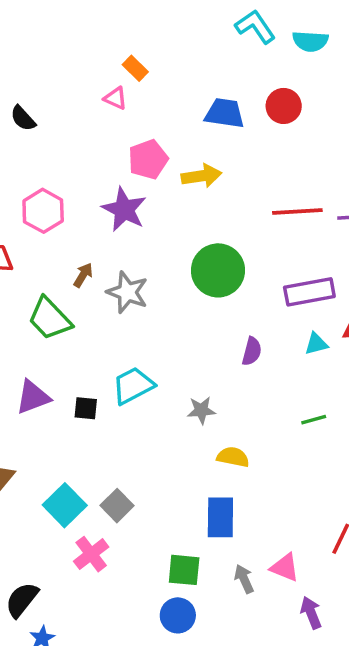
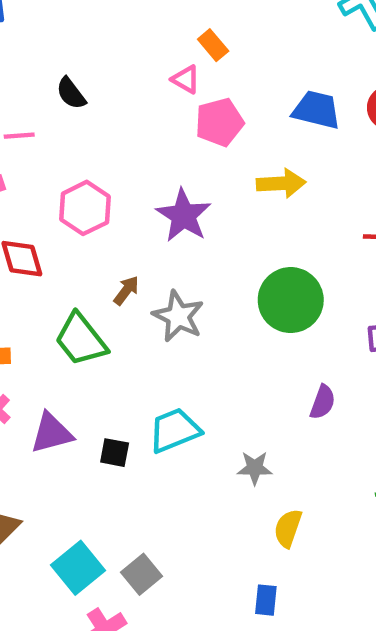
pink pentagon: (148, 159) -> (219, 122), moved
yellow semicircle: (233, 457) -> (288, 528), turned -88
blue rectangle: (220, 517) -> (266, 600), size x0.6

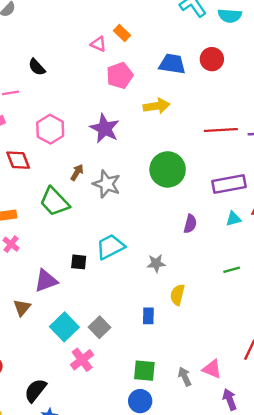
orange rectangle: (213, 45) -> (122, 33), moved
pink triangle: (186, 79) -> (98, 44), moved
purple triangle: (52, 433) -> (46, 281), moved
blue rectangle: (266, 600) -> (148, 316), moved

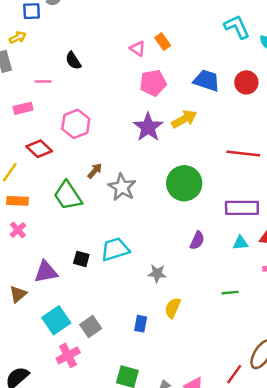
yellow arrow: (157, 106) -> (184, 119), turned -30
purple star: (105, 128) -> (148, 127), moved
red diamond: (18, 160) -> (39, 149), turned -35

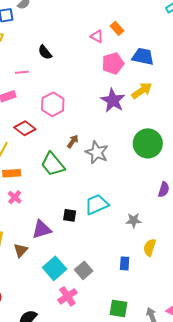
blue trapezoid: (207, 80) -> (143, 56), moved

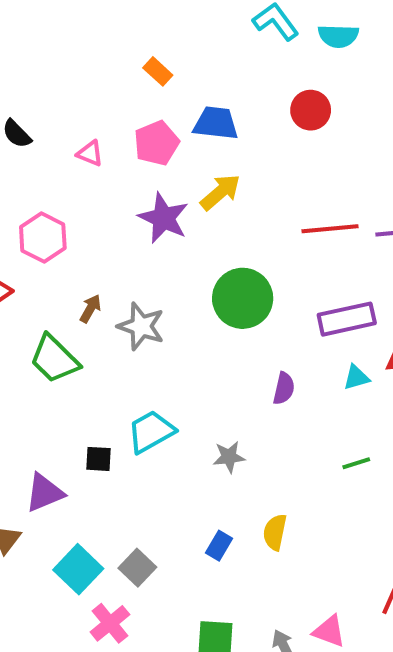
pink triangle: (97, 36) -> (90, 153), moved
yellow semicircle: (150, 247) -> (275, 532), moved
blue rectangle: (125, 263) -> (219, 546), turned 32

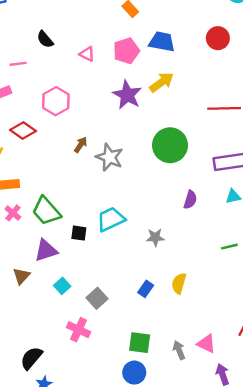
green trapezoid: (54, 359) -> (46, 211), moved
cyan square: (78, 569) -> (62, 286), moved, size x0.6
pink cross: (110, 623) -> (79, 330), turned -30

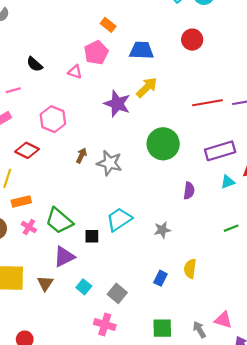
pink pentagon: (126, 51) -> (96, 53), moved

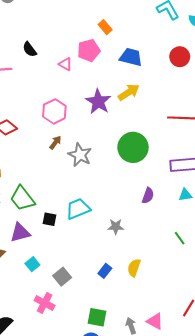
pink hexagon: (53, 119) -> (54, 111), moved
green line: (231, 228) -> (180, 238), turned 64

